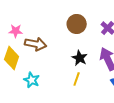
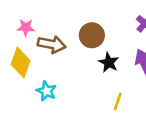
brown circle: (77, 24) -> (92, 35), moved
yellow line: (77, 79) -> (118, 101), moved

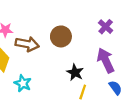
black star: (109, 62) -> (75, 72), moved

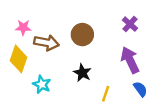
black star: (75, 72) -> (82, 73), moved

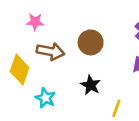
pink star: (23, 28) -> (35, 22), moved

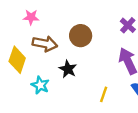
black star: (91, 85) -> (68, 69), moved

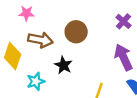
cyan star: (40, 85) -> (36, 81), turned 30

